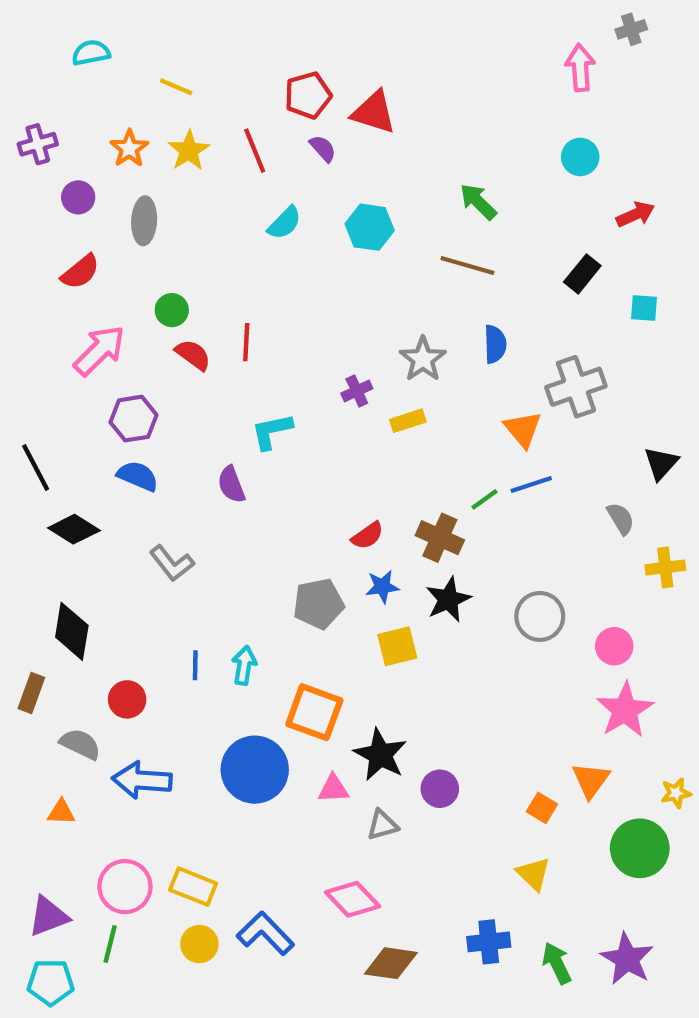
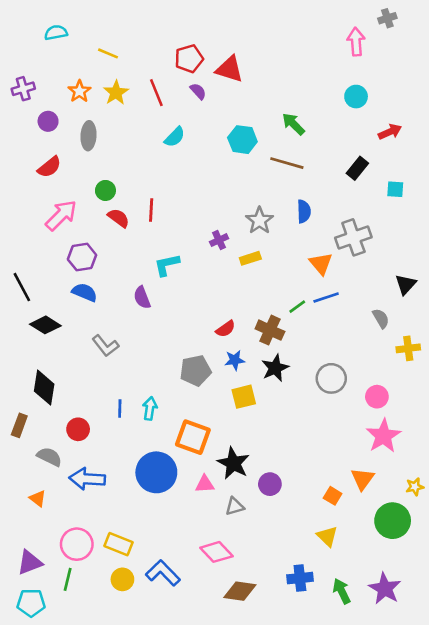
cyan hexagon: (370, 227) -> (242, 140), moved
orange triangle: (61, 812) -> (38, 498), turned 36

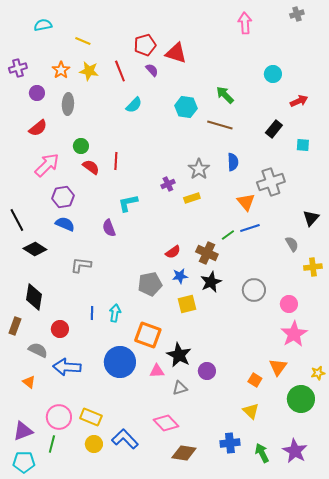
pink arrow: (356, 42) -> (245, 23), moved
yellow star: (116, 93) -> (89, 71), turned -30
gray L-shape: (105, 346) -> (81, 265), turned 135

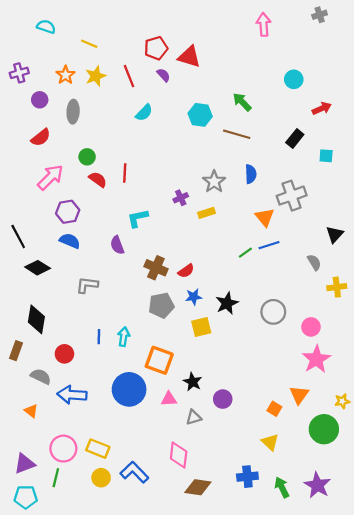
cyan semicircle: (43, 25) -> (46, 27), turned 30
yellow star: (89, 71) -> (96, 76), turned -30
brown cross: (207, 253) -> (156, 268), moved
black star: (179, 355) -> (193, 382), size x0.7
pink diamond: (166, 423) -> (179, 455), turned 50

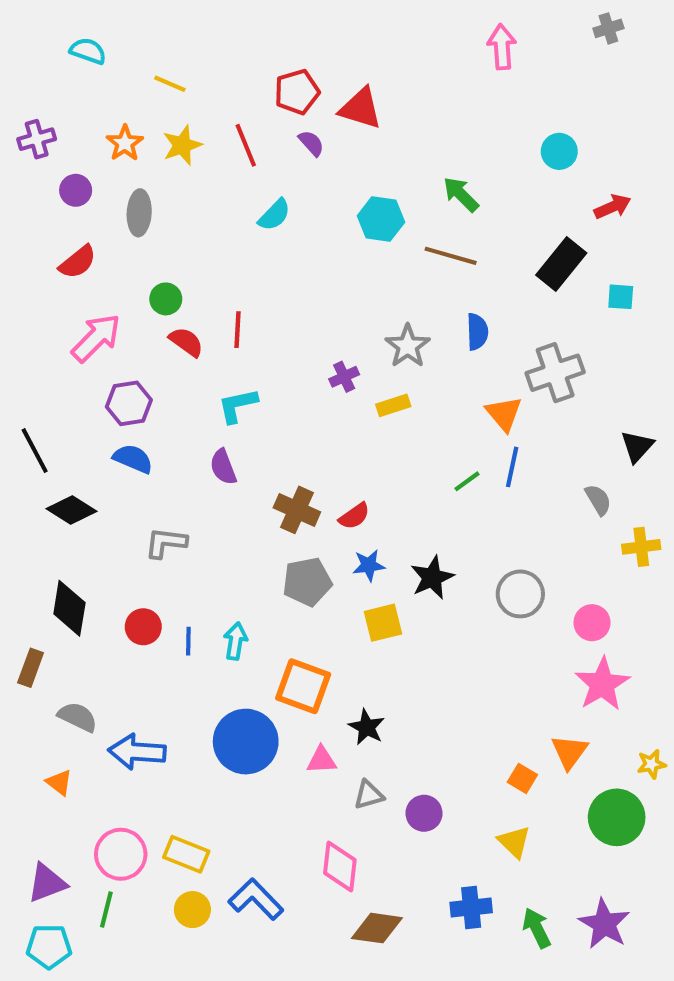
black rectangle: (295, 139) -> (561, 264), size x1.4
cyan L-shape: (138, 218) -> (238, 405), moved
blue line: (269, 245) -> (512, 467), turned -60
red circle: (64, 354) -> (143, 627), moved
purple circle: (223, 399) -> (424, 813), moved

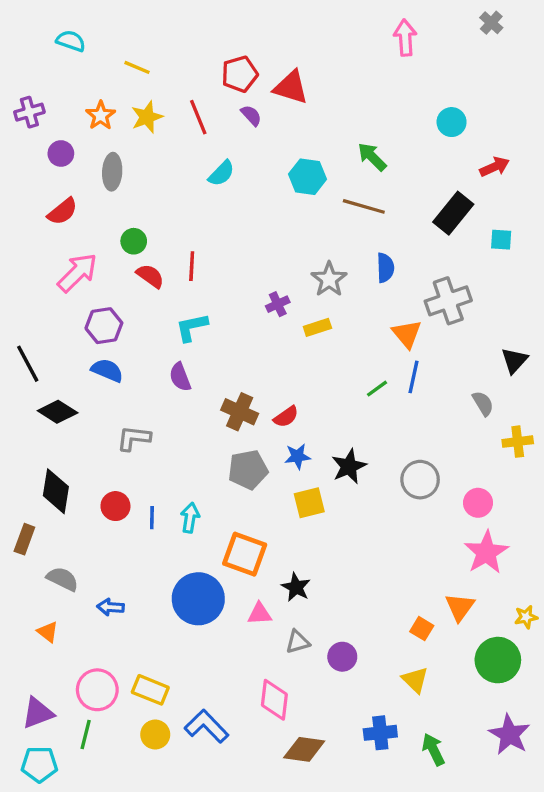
gray cross: (608, 28) -> (491, 23), turned -30
blue arrow: (137, 752) -> (111, 607), size x0.6
purple star: (604, 924) -> (509, 735), moved

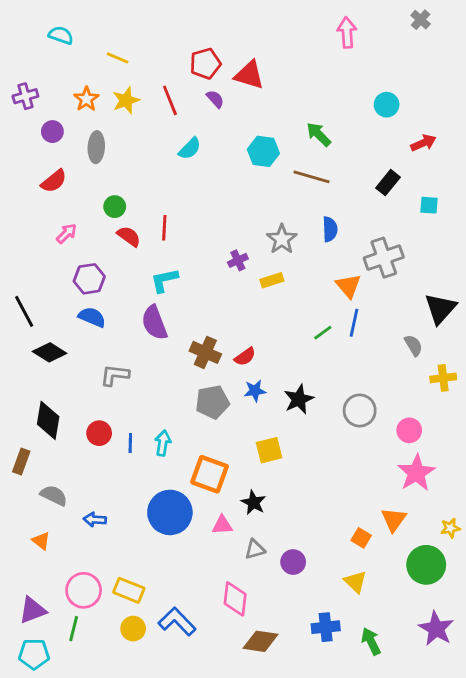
black rectangle: (453, 213) -> (388, 183), size x0.7
pink arrow: (77, 273) -> (67, 234), size x0.6
black triangle: (514, 360) -> (440, 309), size x1.4
purple semicircle: (180, 377) -> (154, 323), size x1.4
yellow square: (309, 503) -> (269, 450), moved

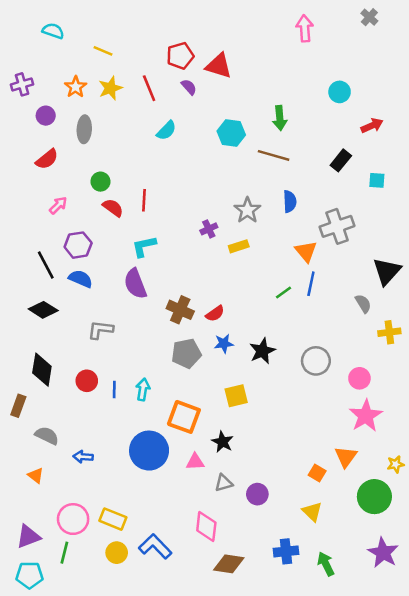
green arrow: (319, 134) -> (280, 118), turned -140
black line: (24, 311) -> (46, 265), moved

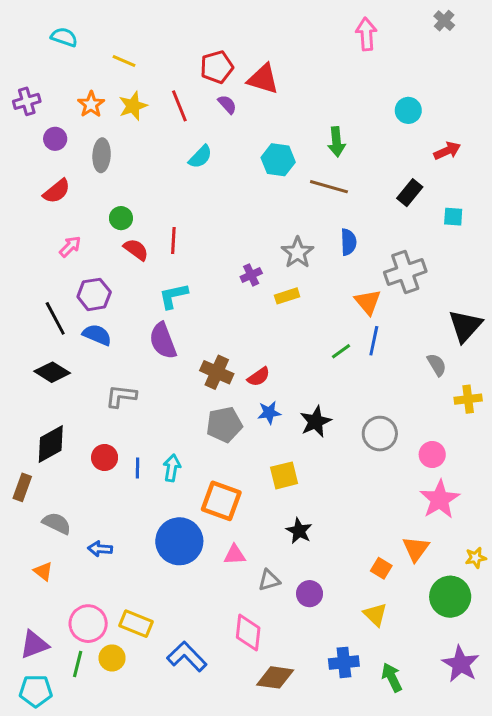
black diamond: (42, 370) -> (51, 444), turned 52
black star: (222, 442) -> (299, 531), moved
yellow circle: (117, 553) -> (112, 658), moved

